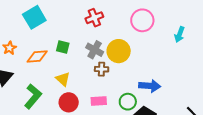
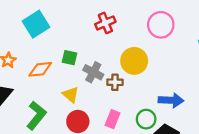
gray cross: (95, 50) -> (93, 72), moved
pink rectangle: (99, 101) -> (113, 119), turned -63

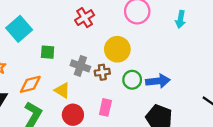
green square: (70, 58) -> (48, 52), moved
orange diamond: (40, 69) -> (30, 84), moved
green circle: (146, 119) -> (132, 80), moved

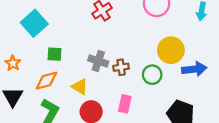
yellow circle: (117, 49) -> (171, 50), moved
green square: (48, 52) -> (54, 54), moved
blue arrow: (158, 81) -> (194, 69), moved

